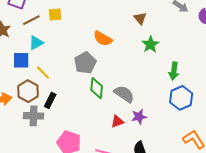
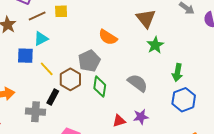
brown triangle: (140, 18) -> (146, 18), size x1.5
brown hexagon: (28, 91) -> (70, 79), moved
gray semicircle: (124, 94) -> (138, 83), moved

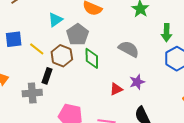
cyan triangle: (41, 39) -> (55, 20), moved

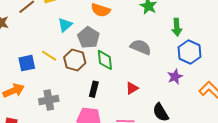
blue square: (14, 39) -> (27, 63), moved
black rectangle: (47, 76) -> (94, 89), moved
purple star: (137, 82) -> (175, 77), moved

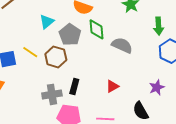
green diamond: (105, 60) -> (97, 29), moved
purple star: (175, 77) -> (157, 87), moved
gray cross: (49, 100) -> (52, 94), moved

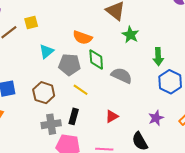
gray pentagon: (70, 35) -> (70, 65), turned -30
yellow line: (30, 52) -> (81, 90), moved
brown hexagon: (56, 57) -> (44, 93), moved

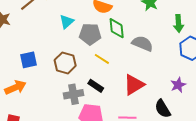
black rectangle: (74, 116) -> (96, 86), turned -70
red triangle: (112, 116) -> (134, 85), size x1.6

